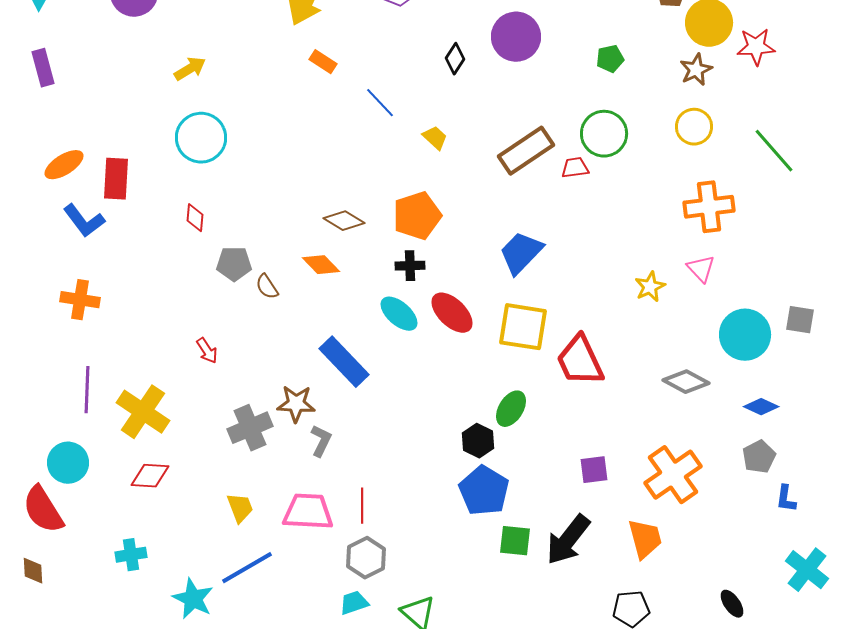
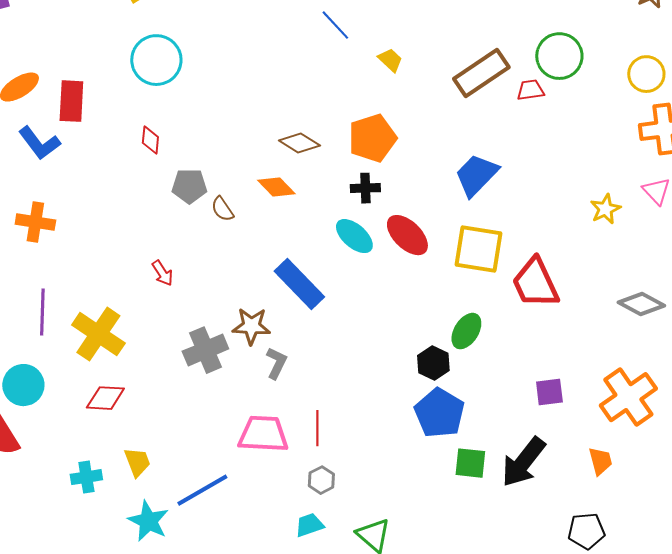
yellow circle: (694, 127) -> (646, 74), moved
yellow trapezoid: (240, 508) -> (137, 462), moved
orange trapezoid: (645, 539) -> (600, 461), size x0.7
gray hexagon: (366, 558) -> (321, 480), size x0.7

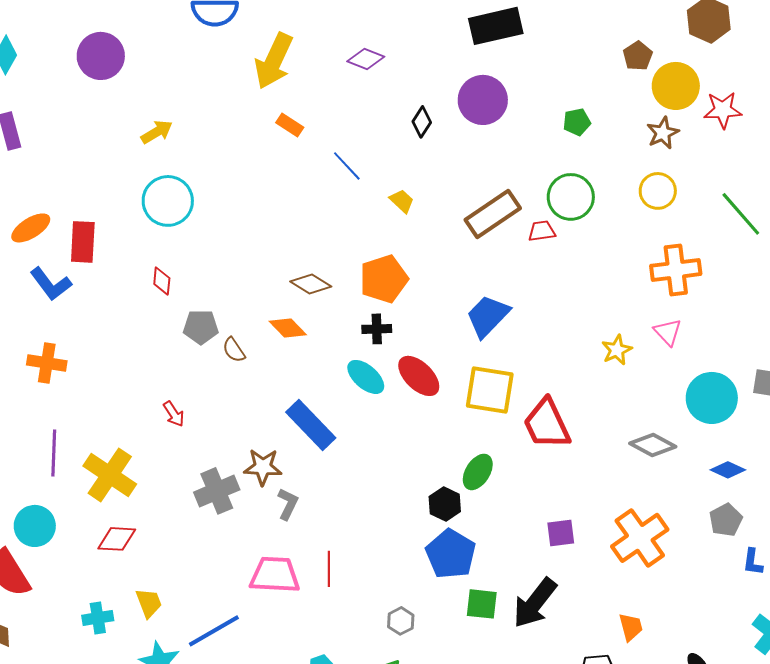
yellow circle: (646, 74) -> (658, 191), moved
orange trapezoid: (600, 461) -> (631, 627), moved
gray hexagon: (321, 480) -> (401, 621), moved

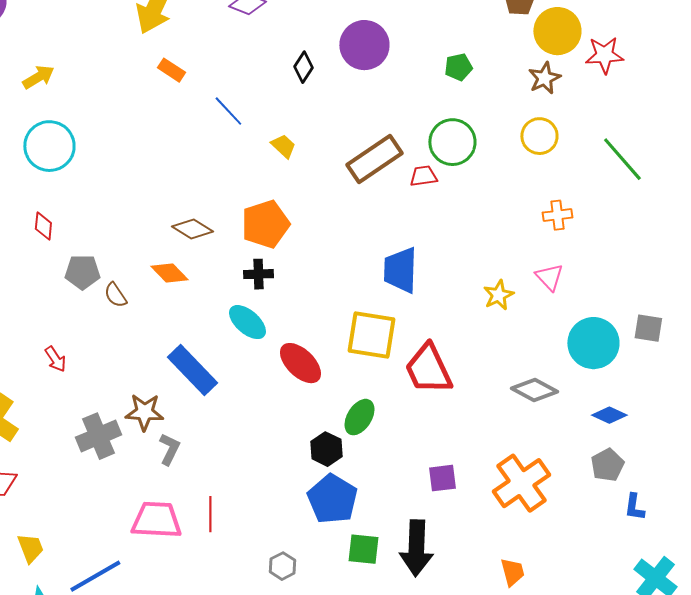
orange cross: (676, 270) -> (557, 215), size x0.6
blue trapezoid: (488, 316) -> (400, 270), moved, turned -42
red ellipse: (419, 376) -> (300, 363), moved
black arrow: (535, 603) -> (416, 548), turned -36

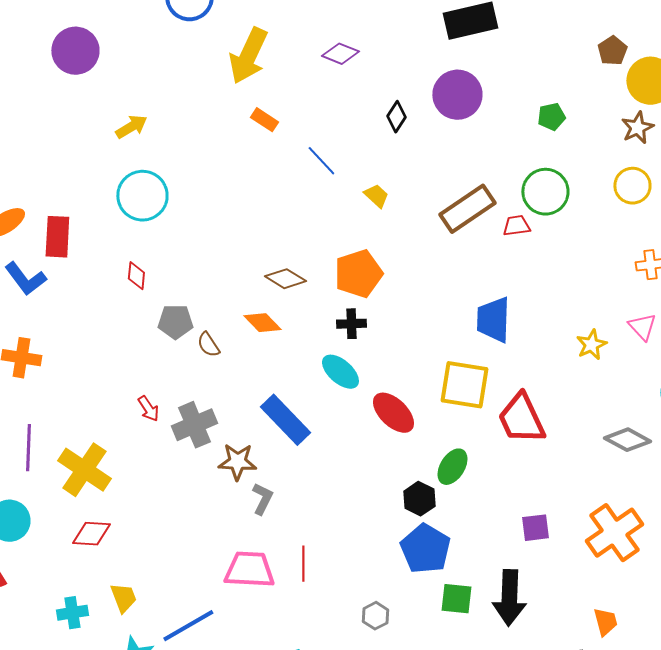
gray cross: (98, 436) -> (194, 425), moved

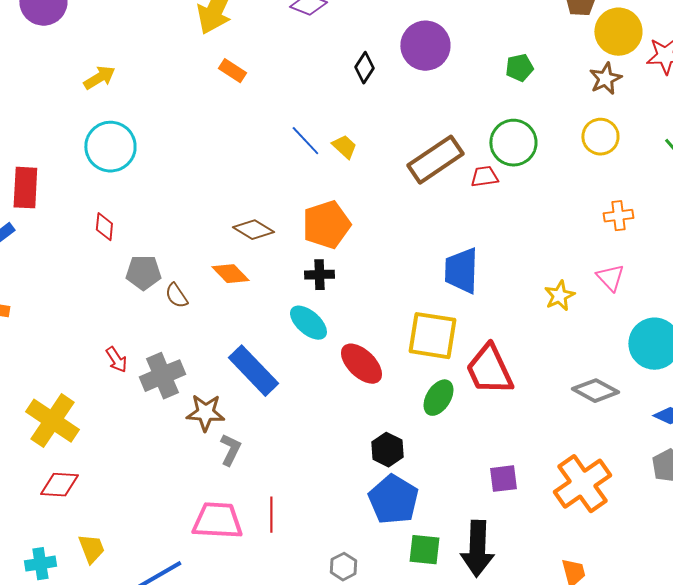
blue line: (321, 161) -> (305, 141), moved
green ellipse: (452, 467) -> (438, 398), moved

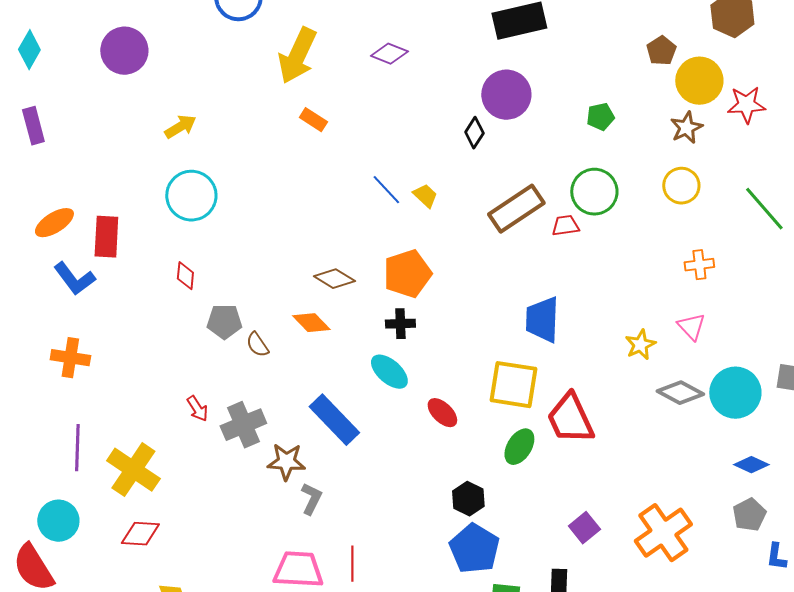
black diamond: (364, 68) -> (474, 133), moved
red ellipse: (361, 364) -> (442, 413), size x0.7
gray diamond: (595, 391) -> (680, 393), moved
purple square: (503, 479) -> (584, 528), turned -32

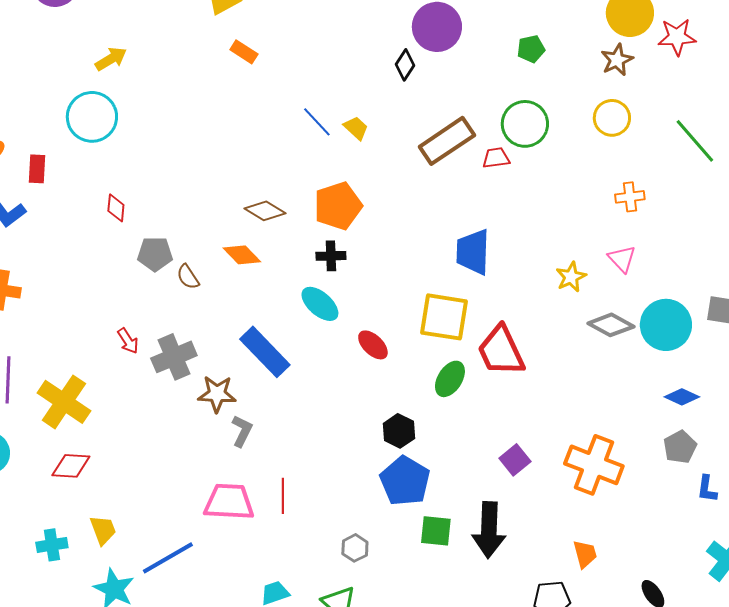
cyan circle: (191, 196) -> (92, 117), moved
red rectangle: (106, 237) -> (37, 169), size x0.7
orange cross: (663, 533) -> (594, 465), turned -34

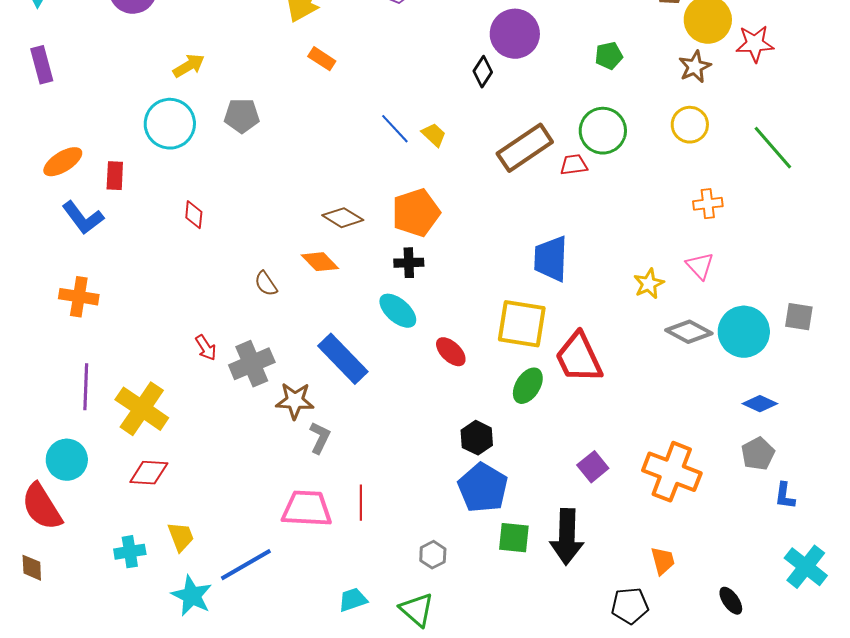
gray pentagon: (155, 254) -> (242, 116), moved

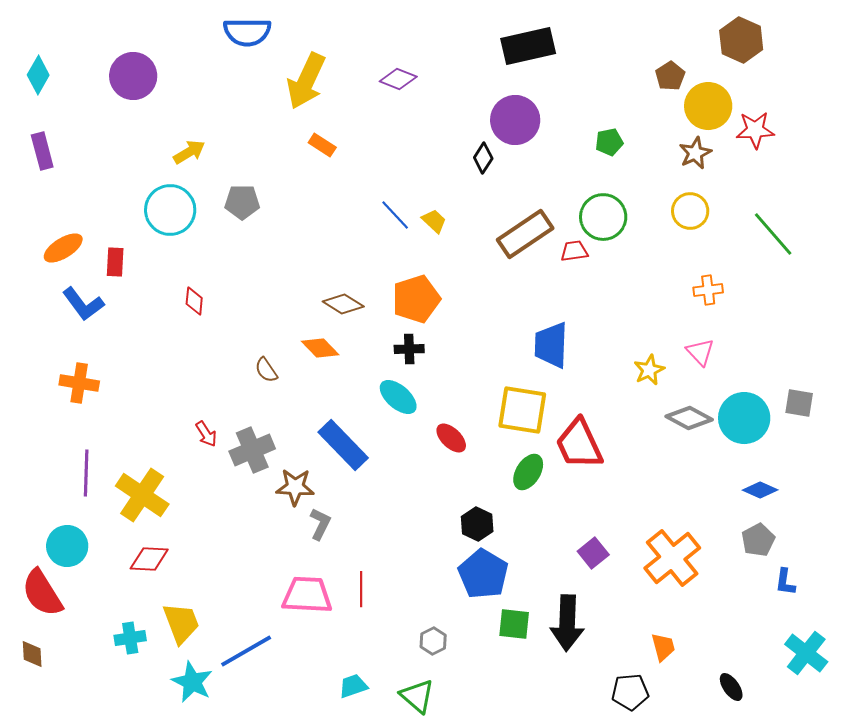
orange cross: (672, 472) -> (672, 558), turned 30
yellow trapezoid: (181, 537) -> (181, 623), size x1.4

